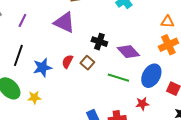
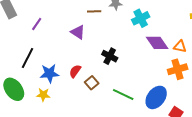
purple triangle: (64, 23) -> (78, 32), size x0.7
purple diamond: (128, 52) -> (157, 43), moved
brown square: (87, 63) -> (92, 83), moved
yellow star: (34, 97) -> (43, 95), moved

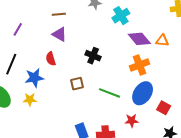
brown line: (94, 11) -> (59, 14), moved
orange cross: (178, 69) -> (139, 65), moved
red semicircle: (75, 71) -> (51, 59), moved, turned -48
brown square: (92, 83) -> (77, 84), turned 32

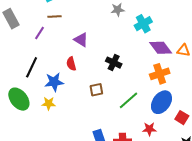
brown line: (59, 14) -> (54, 17), moved
green line: (109, 93) -> (128, 100), turned -65

